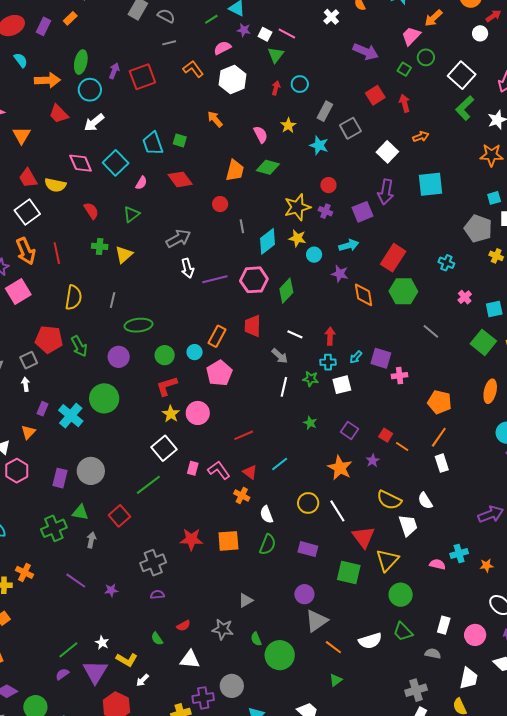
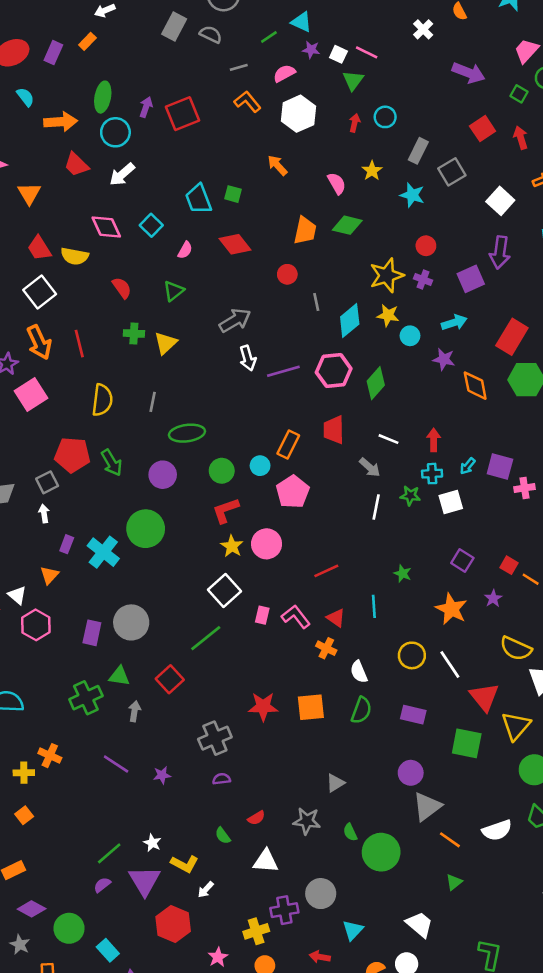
gray line: (169, 43) -> (239, 67), moved
cyan square: (116, 163) -> (151, 225), size x0.7
green star: (310, 423) -> (403, 574), moved
cyan line: (280, 464) -> (374, 606), turned -54

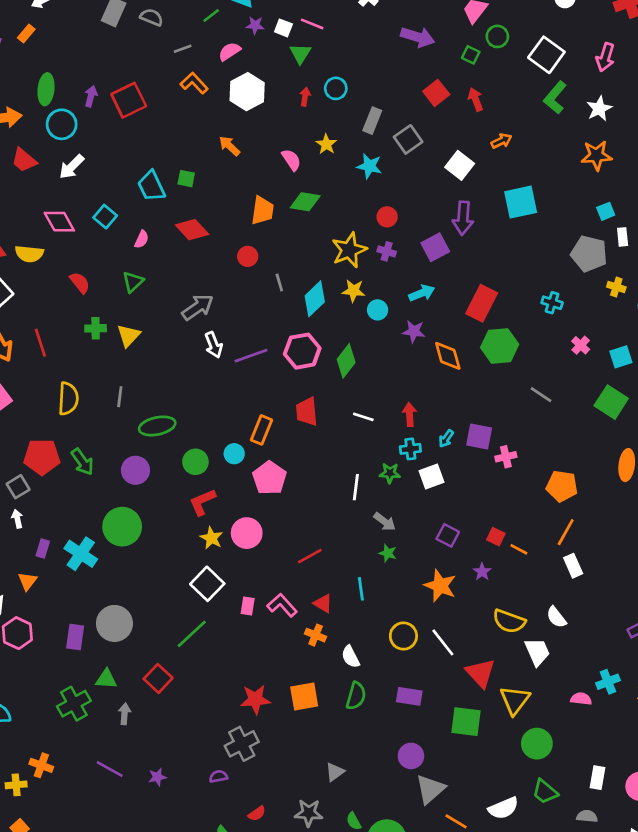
gray arrow: (370, 467) -> (385, 522), moved
gray cross: (215, 738) -> (242, 744), moved

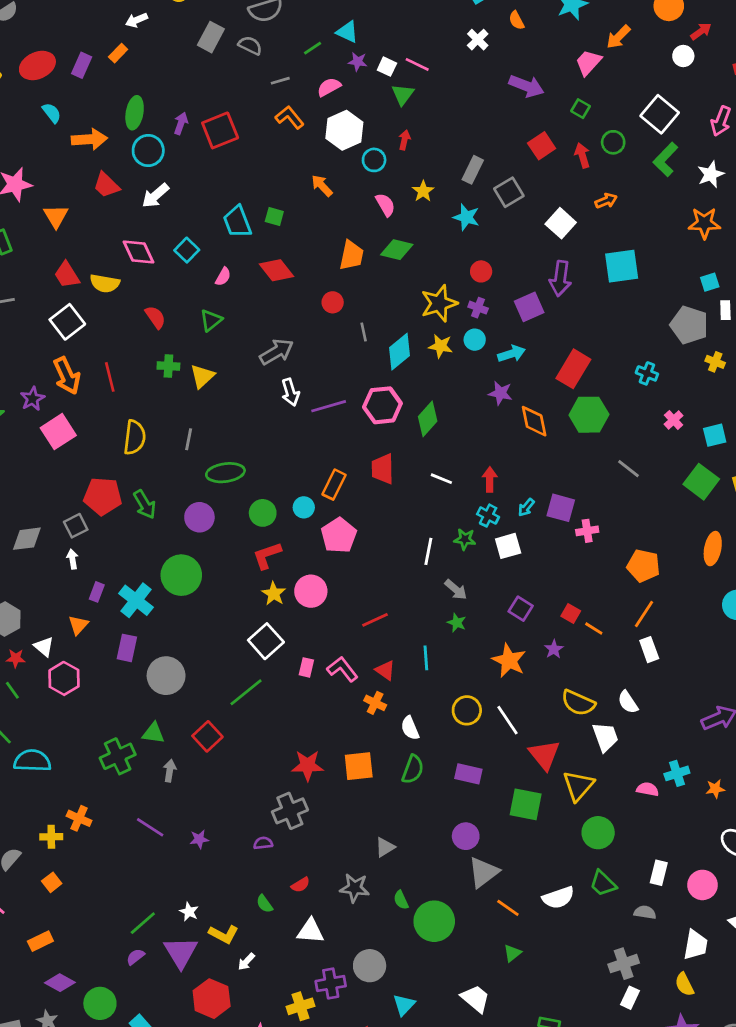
green circle: (497, 36) -> (613, 142), moved
cyan circle: (336, 88) -> (374, 160), moved
cyan circle: (378, 310) -> (475, 340), moved
cyan cross: (410, 449) -> (488, 516), turned 30
purple rectangle: (75, 637) -> (127, 648), moved

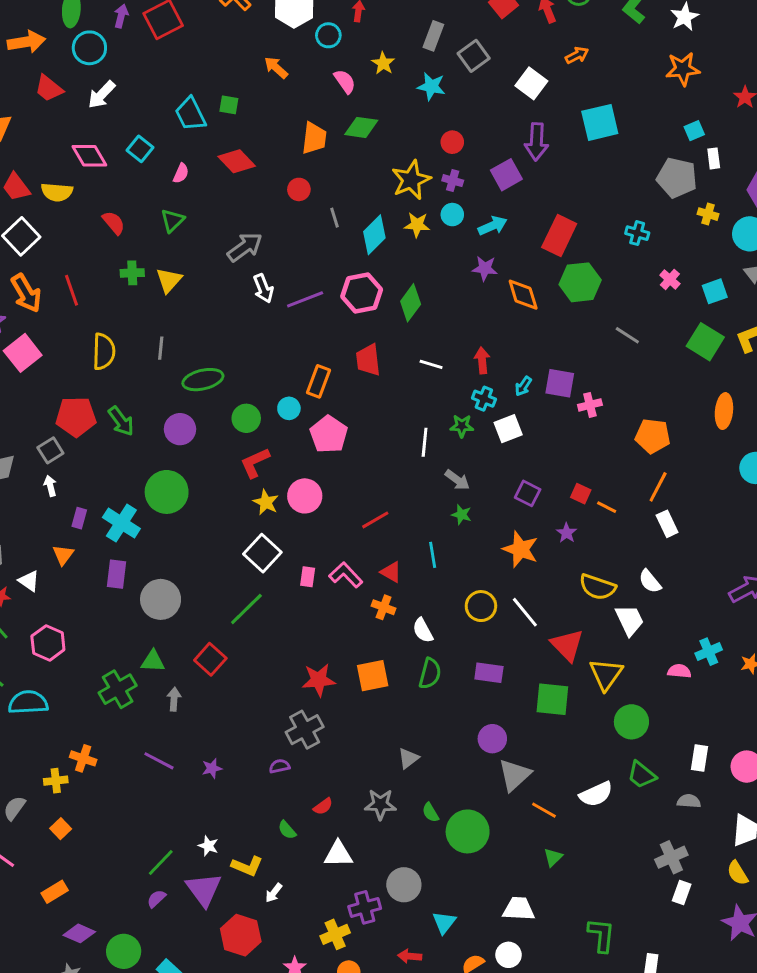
pink hexagon: (64, 678) -> (48, 643), moved
white trapezoid: (475, 999) -> (519, 909), turned -32

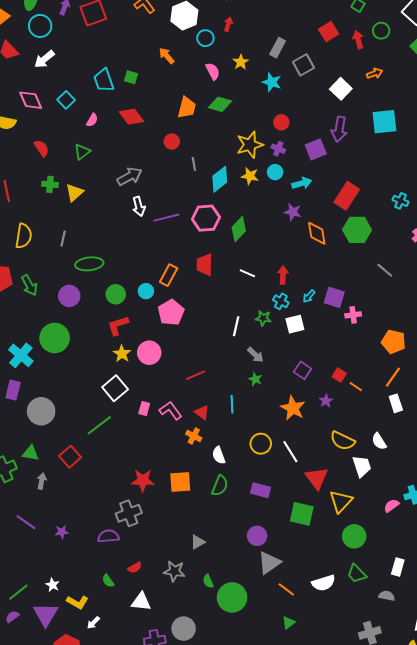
pink semicircle: (679, 671) -> (391, 506), turned -49
purple semicircle: (280, 766) -> (108, 536), size x1.5

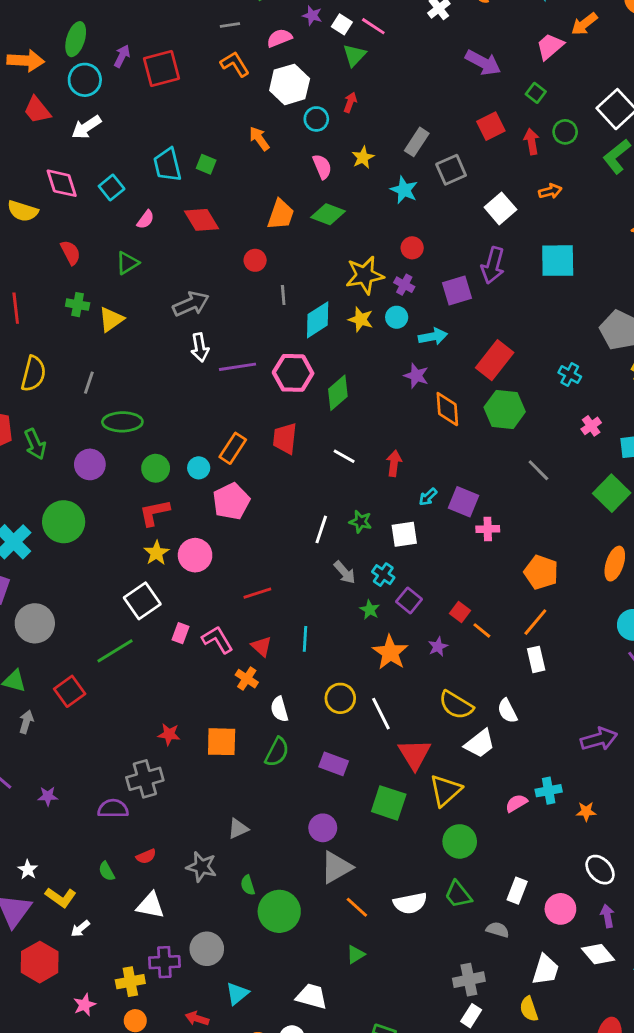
cyan cross: (281, 301) -> (383, 575), moved
green star: (255, 379) -> (370, 610), moved
white trapezoid: (362, 466) -> (480, 744), turned 65
red star: (143, 480) -> (169, 734), size x0.7

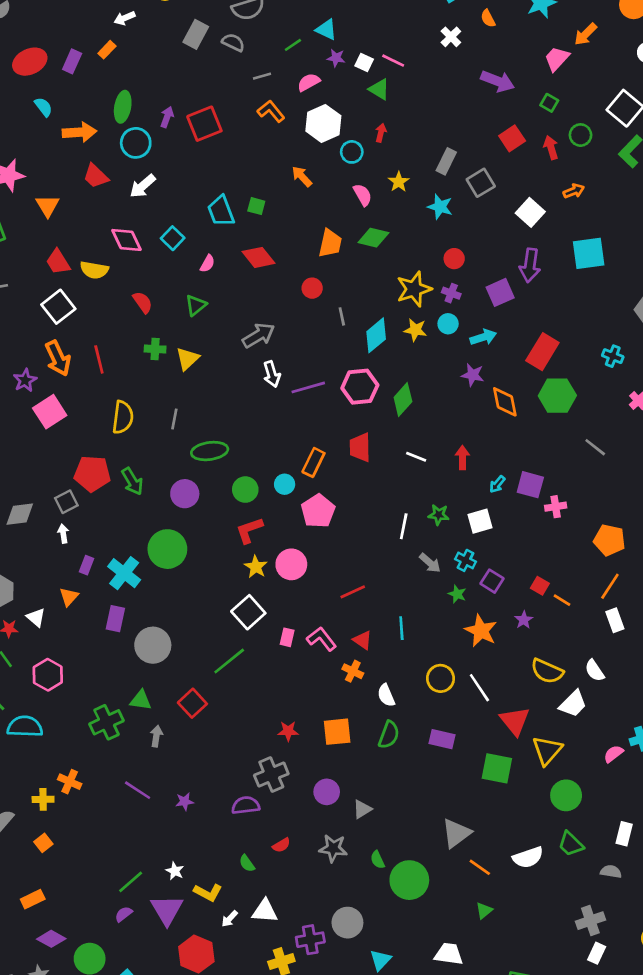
green triangle: (354, 55) -> (379, 89), turned -35
purple circle: (323, 828) -> (327, 792), moved
white triangle: (150, 905) -> (265, 911), moved

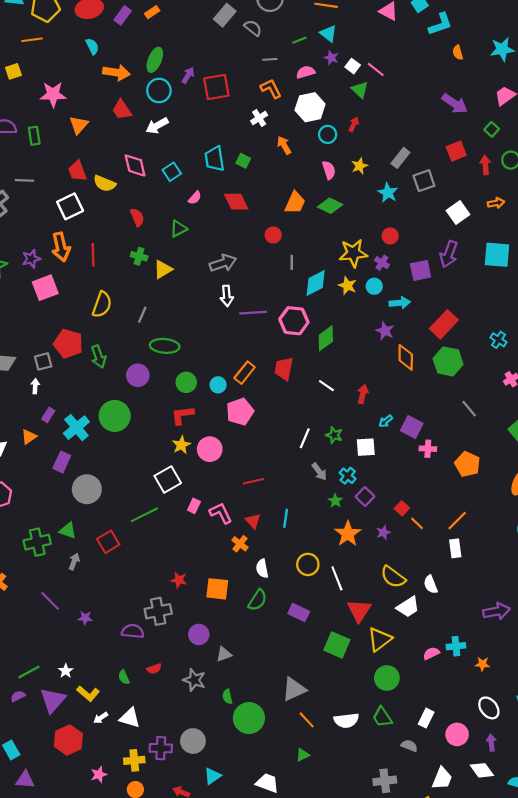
white cross: (451, 37) -> (259, 118), moved
orange pentagon: (609, 540) -> (467, 464), moved

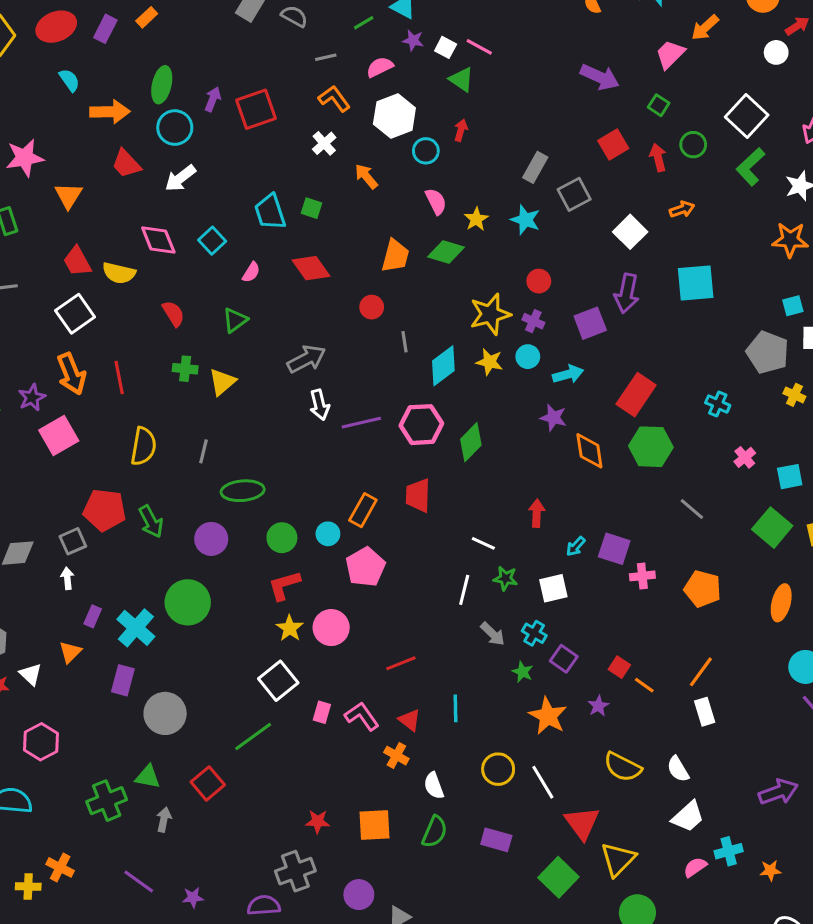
yellow star: (360, 166) -> (476, 219), moved
white line: (326, 386) -> (483, 543), moved
white trapezoid: (408, 607) -> (688, 817), moved
green square: (337, 645) -> (558, 877), turned 30

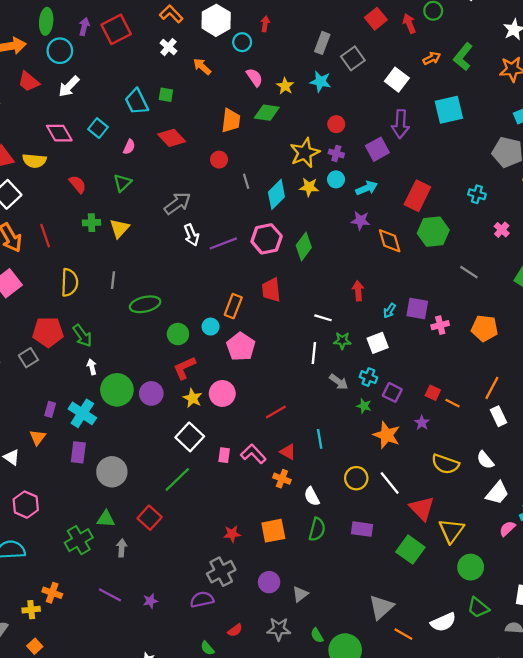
green L-shape: (750, 167) -> (463, 57), moved
purple circle: (211, 539) -> (151, 393), moved
white arrow: (67, 578) -> (92, 367), moved

